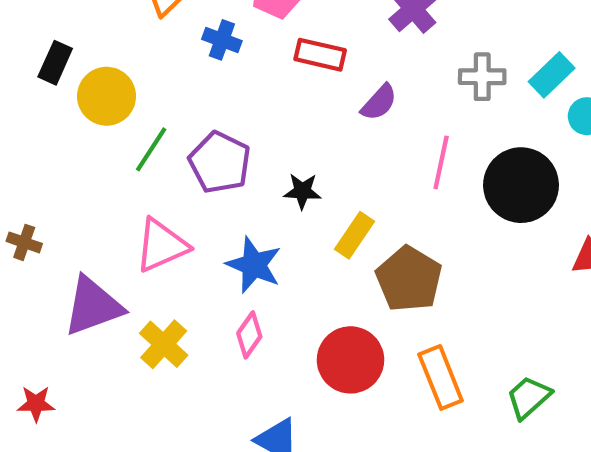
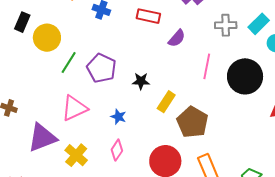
blue star: (254, 265) -> (118, 117), size x0.6

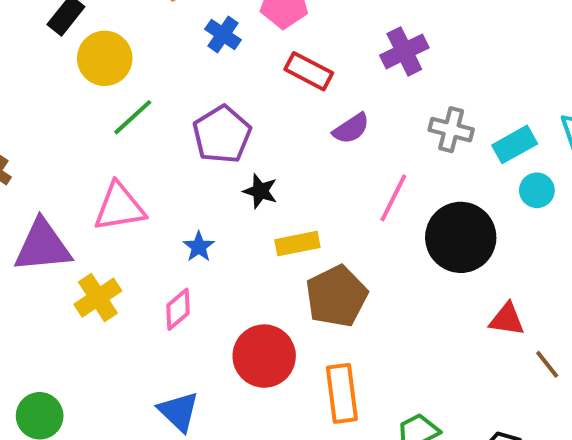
purple pentagon: (101, 68) -> (222, 134), moved
yellow rectangle: (166, 102) -> (297, 244), turned 30

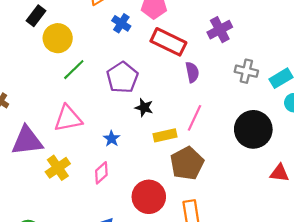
red rectangle: (309, 71) -> (168, 42), size x1.4
purple semicircle: (351, 129) -> (192, 72), turned -66
pink line: (393, 198) -> (194, 118), moved

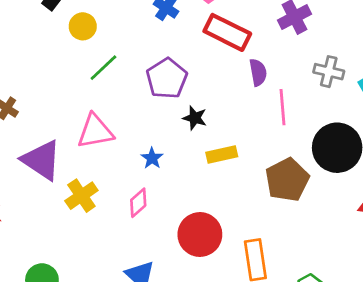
yellow circle: (58, 38) -> (83, 26), size x0.7
pink line: (194, 118) -> (282, 107), moved, turned -30
purple triangle: (27, 141) -> (42, 160), turned 40
brown pentagon: (187, 163) -> (287, 180), moved

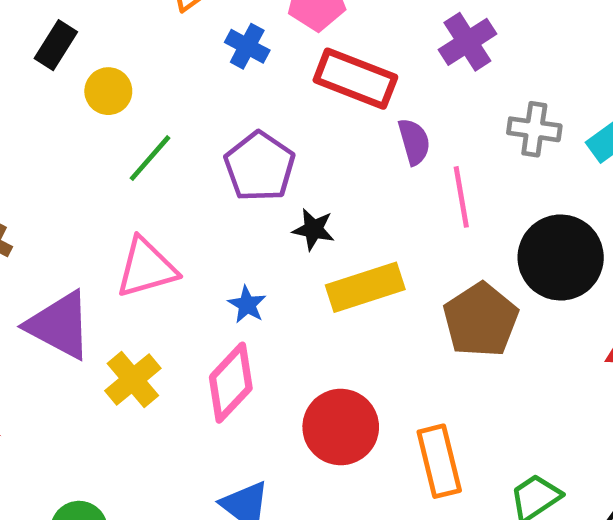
yellow rectangle: (222, 154) -> (365, 287), size x1.4
pink diamond: (138, 203) -> (231, 383), size x1.5

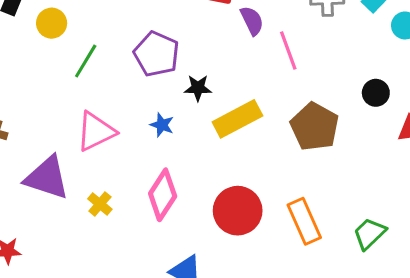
black circle: (561, 258) -> (376, 93), moved, size x0.5
blue star: (247, 305) -> (162, 125), moved
yellow cross: (133, 379) -> (100, 204), size x0.7

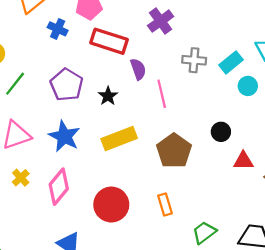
black star: (198, 88) -> (108, 96), moved, turned 30
blue star: (162, 125) -> (64, 136), size x1.8
yellow cross: (100, 204) -> (21, 178), moved
orange rectangle: (304, 221) -> (165, 205), moved, size x0.7

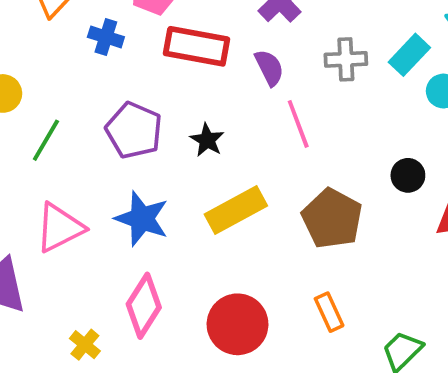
purple semicircle: (138, 69) -> (269, 68), moved
yellow cross: (21, 178) -> (85, 345), moved

